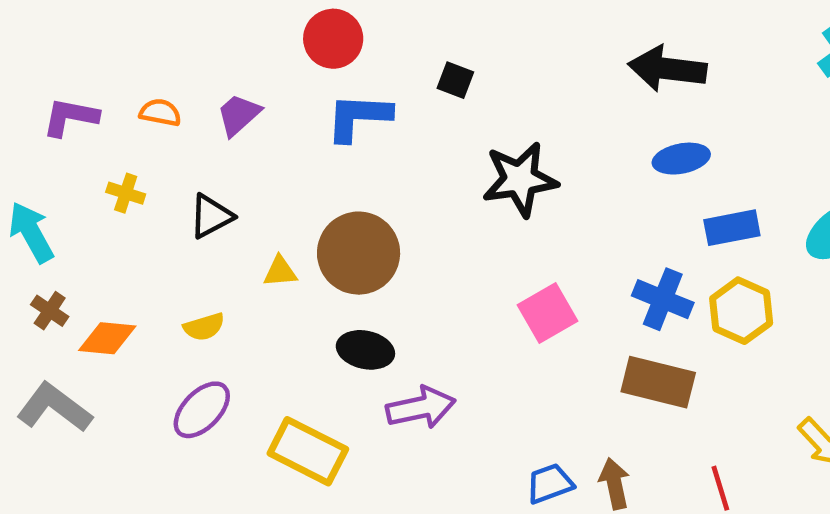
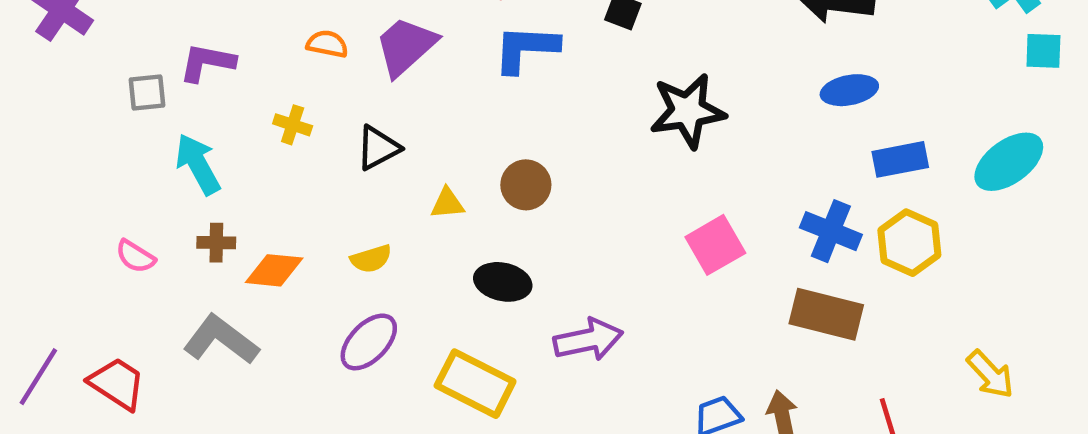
purple trapezoid: (239, 115) -> (406, 46), size x1.4
purple L-shape: (70, 117) -> (207, 62), moved
brown circle: (359, 253) -> (526, 185), size x0.6
brown cross: (50, 311) -> (216, 243), turned -33
black ellipse: (365, 350) -> (503, 282), moved

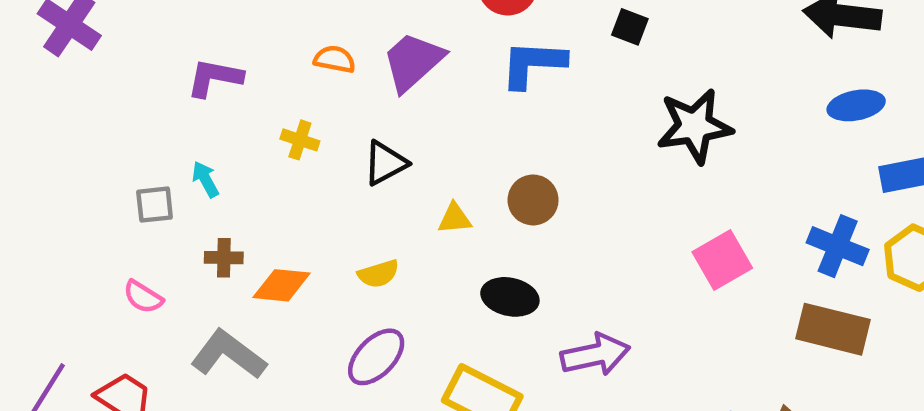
gray square: (147, 92) -> (155, 205), moved
cyan arrow: (198, 164) -> (205, 179), size x0.6
pink semicircle: (135, 256) -> (143, 297), moved

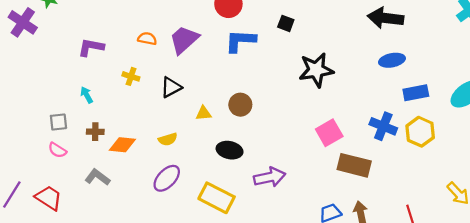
gray square: (155, 205) -> (58, 122), moved
brown rectangle: (833, 329) -> (354, 165), moved
gray L-shape: (228, 355) -> (97, 177), size x0.7

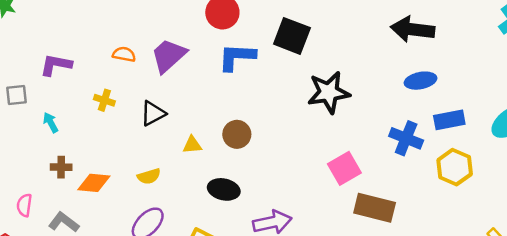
black square: (286, 23) -> (292, 36), size x1.8
gray square: (58, 122) -> (16, 95), moved
blue cross: (383, 126) -> (406, 138), moved
pink semicircle: (57, 150) -> (24, 205), moved, turned 66

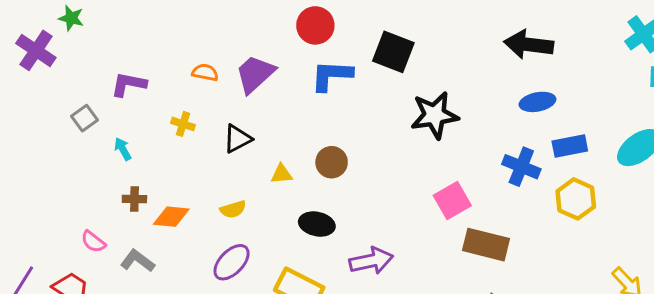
gray square: (16, 95) -> (84, 118), turned -30
pink semicircle: (24, 205) -> (93, 242), turned -60

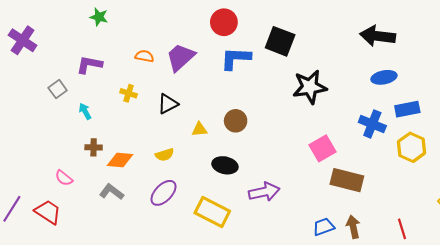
green star: (71, 18) -> (99, 17), moved
gray L-shape: (137, 261) -> (112, 192), moved

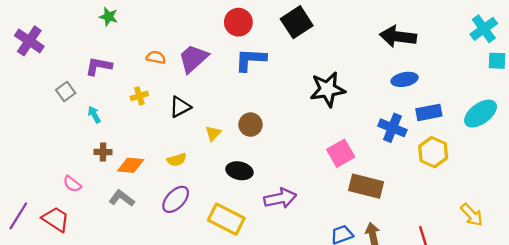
black square: (280, 41) -> (297, 22), moved, turned 36
yellow cross: (129, 93) -> (139, 96), turned -35
yellow triangle: (200, 129) -> (213, 133), turned -42

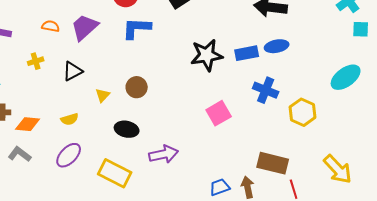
blue rectangle: (429, 112) -> (247, 53), moved
brown rectangle: (366, 186) -> (273, 163), moved
yellow arrow: (472, 215) -> (338, 169), size x1.4

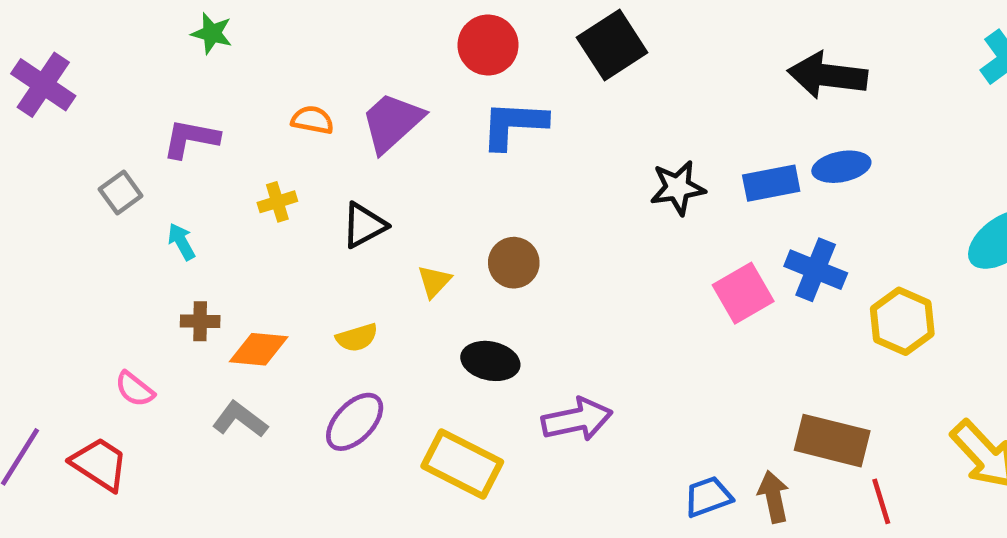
black star: (207, 55) -> (678, 188), size x0.7
pink square: (219, 113) -> (743, 293), moved

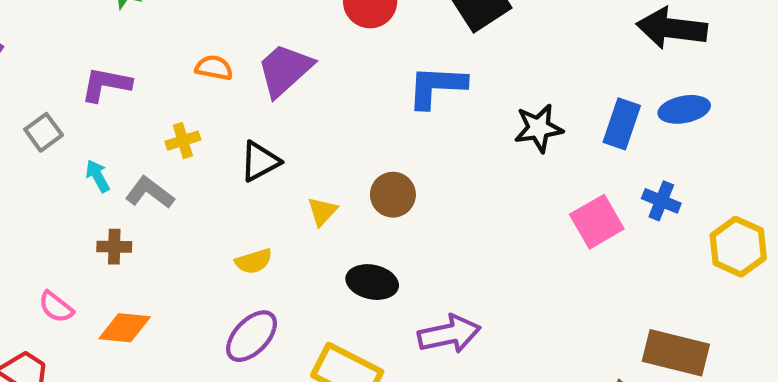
blue L-shape: (514, 125) -> (437, 87), moved
blue rectangle: (771, 183) -> (622, 124), turned -60
blue cross: (816, 270) -> (661, 201), size x0.7
orange diamond: (259, 349) -> (125, 328), moved
gray L-shape: (240, 419) -> (150, 193), moved

